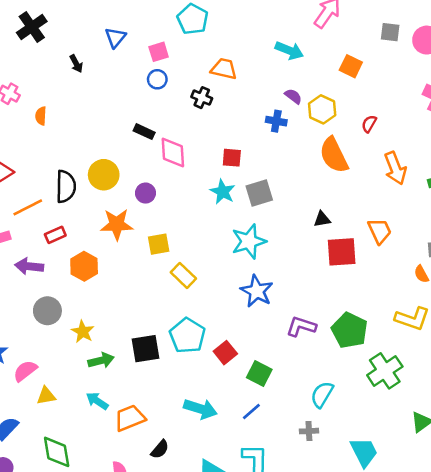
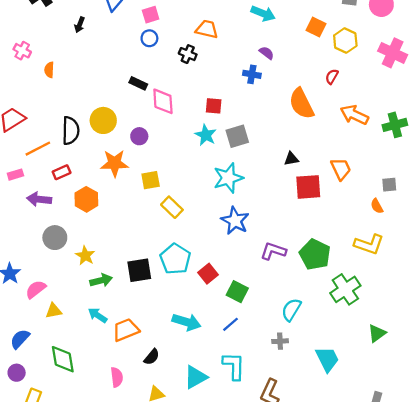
black arrow: (76, 64) -> (80, 25), turned 49
yellow hexagon: (322, 109) -> (345, 41), moved
orange arrow: (395, 168) -> (354, 115), turned 136

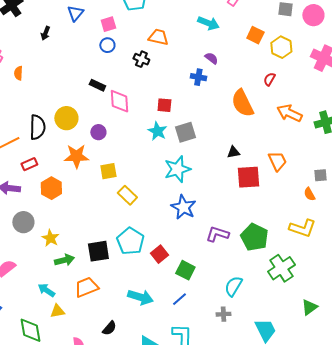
yellow triangle: (54, 311) -> (57, 311), moved
cyan arrow: (98, 315) -> (46, 290), moved
orange trapezoid: (126, 330) -> (86, 287), moved

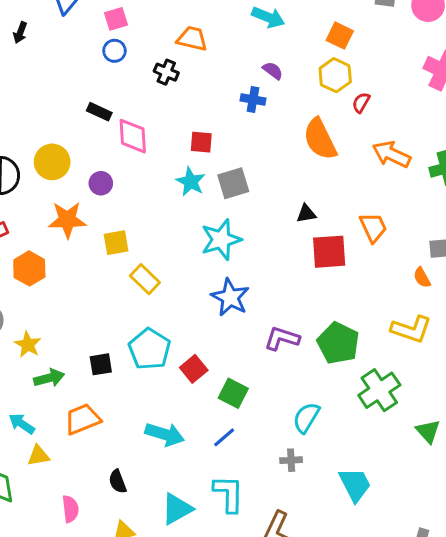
yellow hexagon: (281, 47) -> (335, 75), moved
black square: (98, 251) -> (101, 364), size x0.7
green triangle: (309, 307) -> (428, 431), moved, turned -36
black semicircle: (109, 328) -> (118, 482), turned 119

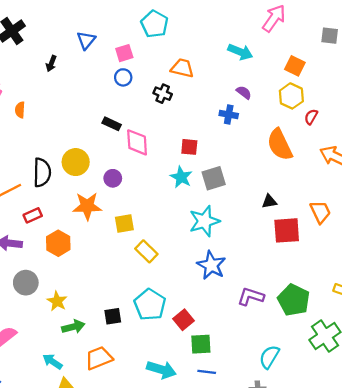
green square: (233, 393) -> (201, 344), moved, turned -30
blue line: (224, 437) -> (207, 372), turned 48

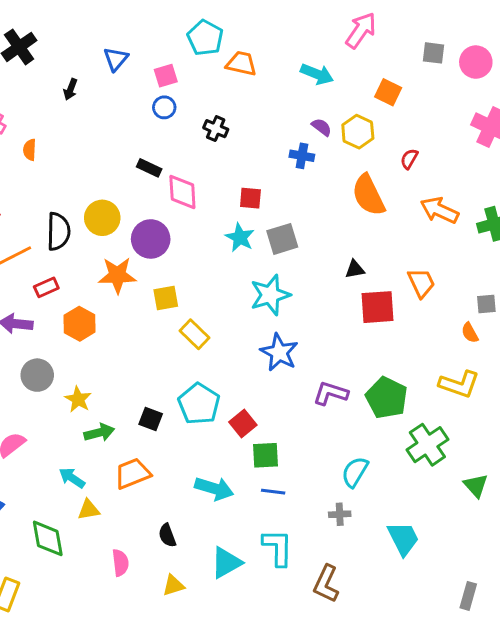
orange trapezoid: (182, 68) -> (241, 64), moved
yellow hexagon: (291, 96) -> (358, 132), moved
purple circle: (113, 178) -> (151, 239), size x1.6
black square: (113, 316) -> (151, 419), turned 30

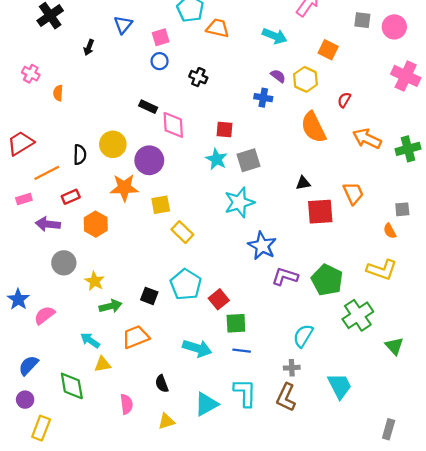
black semicircle: (58, 231) -> (80, 155), size x0.7
blue star: (279, 352) -> (262, 246), moved
brown L-shape: (326, 584) -> (286, 397), moved

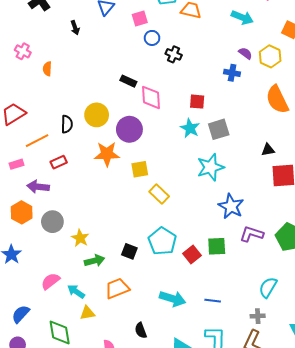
black arrow: (89, 47) -> (75, 28), turned -40
blue circle: (160, 61) -> (152, 38), moved
orange hexagon: (96, 224) -> (22, 212), moved
pink semicircle: (44, 315) -> (50, 281), moved
green square: (236, 323) -> (217, 246), moved

